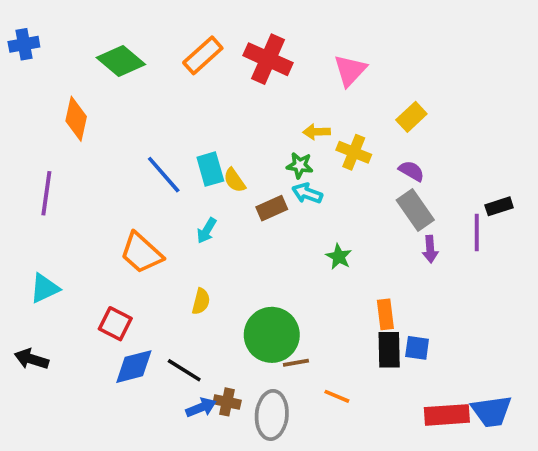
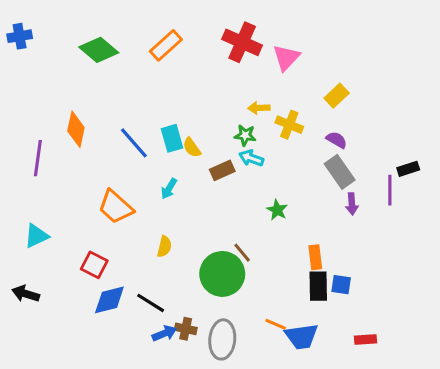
red cross: (268, 59) -> (242, 42), moved
orange diamond: (76, 119) -> (76, 129), moved
brown line: (296, 363) -> (242, 253), moved, turned 60
blue trapezoid: (492, 411) -> (301, 336), moved
red rectangle: (447, 415) -> (366, 339), size x0.6

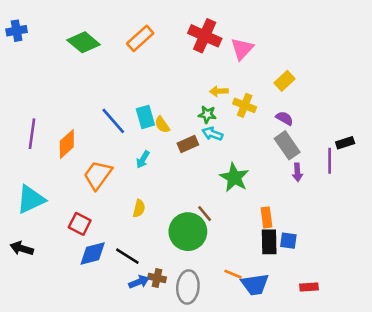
orange diamond: (76, 129) -> (67, 144), moved, turned 36
orange trapezoid: (116, 207) -> (98, 175), turned 84
green star: (277, 210) -> (234, 178), size x1.6
cyan triangle: (36, 236) -> (31, 199), size x1.4

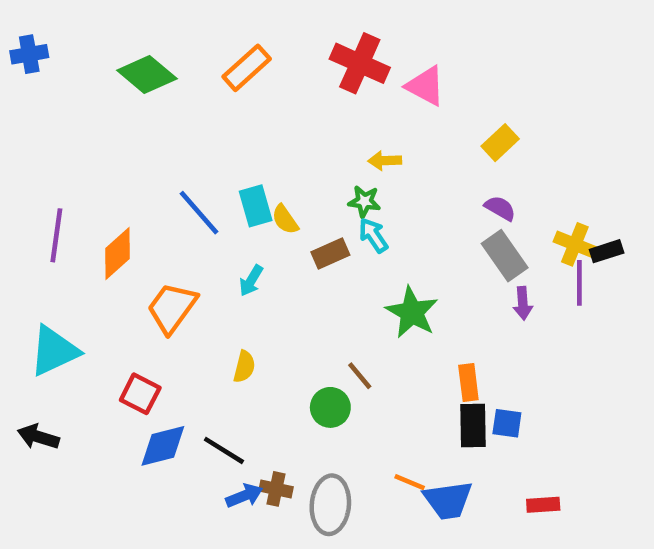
pink triangle: (242, 49) -> (425, 86), turned -45
yellow cross: (245, 105) -> (575, 244), moved
cyan arrow: (212, 134) -> (373, 235), turned 36
green circle: (188, 232) -> (330, 407), size x0.6

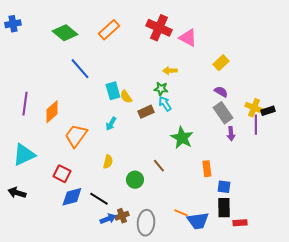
blue line: (199, 213) -> (80, 69), moved
green circle: (330, 407) -> (135, 180), moved
black rectangle: (473, 426) -> (224, 208), moved
brown cross: (276, 489) -> (122, 216), turned -32

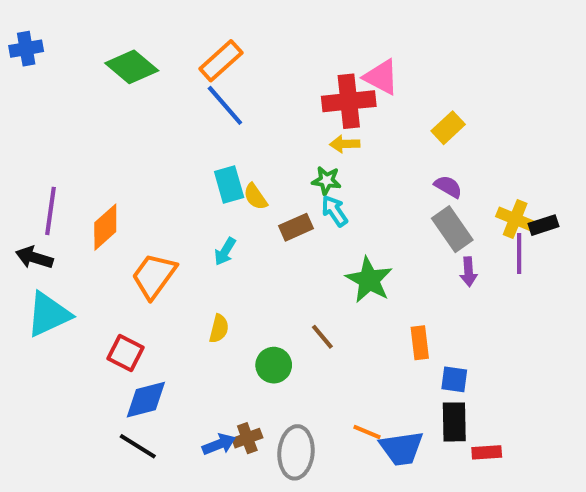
red cross: (159, 28) -> (349, 101), moved, turned -30
blue line: (80, 69) -> (225, 105), moved
black arrow: (17, 193) -> (34, 258), moved
black line: (99, 199) -> (138, 446), moved

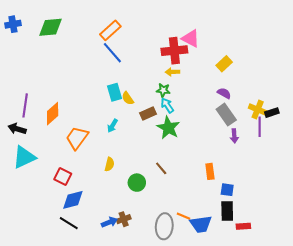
green diamond: (132, 67) -> (51, 27), moved, turned -45
green star: (369, 280) -> (168, 128), moved
gray ellipse: (296, 452) -> (164, 226), moved

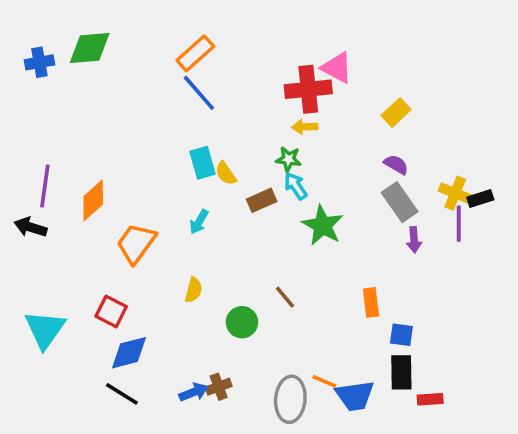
blue cross: (13, 24) -> (39, 62), moved
green star: (168, 128) -> (323, 225), moved
cyan triangle: (24, 157) -> (45, 329), moved, turned -30

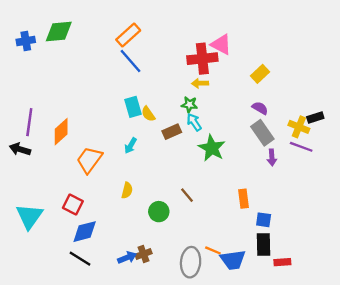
black rectangle: (480, 199) -> (315, 117), moved
purple line: (459, 224) -> (301, 147), turned -70

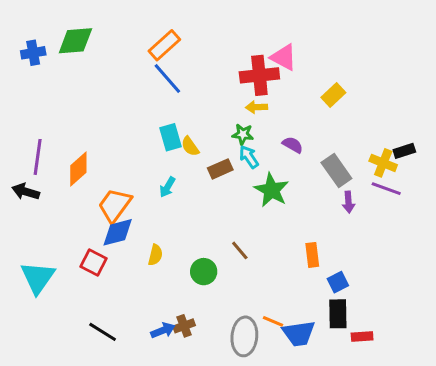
purple semicircle: (260, 108) -> (293, 145), moved
yellow semicircle: (127, 190) -> (155, 255), moved
blue square: (264, 220) -> (338, 282), turned -35
blue diamond: (85, 232) -> (118, 232), moved

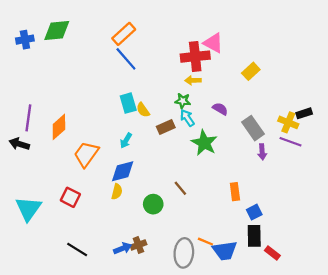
blue diamond: (118, 232) -> (123, 171), moved
red rectangle: (362, 336) -> (272, 253), turned 42

